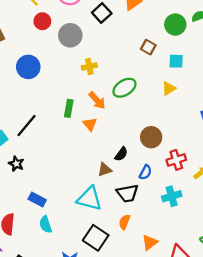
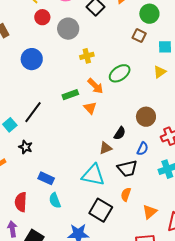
green circle: (175, 25) -> (149, 14), moved
green rectangle: (69, 108) -> (70, 95), turned 63

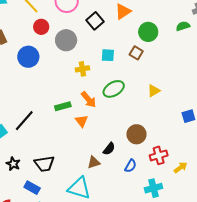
cyan square: (165, 47) -> (108, 55), moved
blue circle: (32, 59) -> (28, 57), moved
black star: (26, 147) -> (13, 164), moved
black trapezoid: (127, 168) -> (44, 164), moved

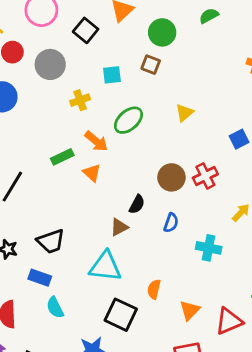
red cross: (159, 155) -> (205, 176), moved
cyan cross: (154, 188) -> (209, 248), turned 36

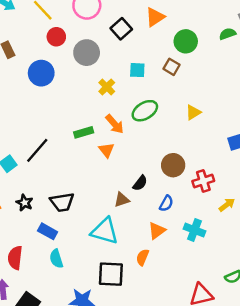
yellow cross: (80, 100) -> (107, 87), turned -35
red cross: (205, 176) -> (203, 181), moved
orange triangle: (190, 310) -> (157, 231), moved
black square: (121, 315) -> (111, 274), turned -32

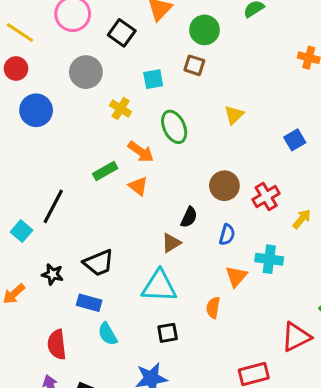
red circle: (56, 37) -> (16, 69), moved
green ellipse: (145, 111) -> (174, 127), turned -70
orange triangle: (157, 231) -> (236, 276), moved
black square: (111, 274) -> (168, 333), moved, size x0.6

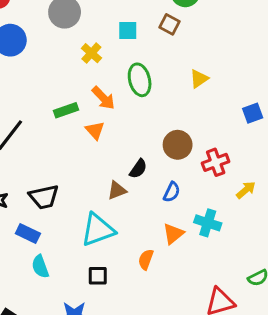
cyan triangle: (159, 286) -> (98, 230), turned -33

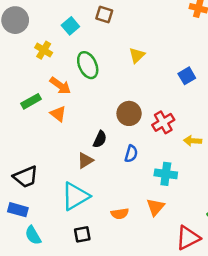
cyan square: (128, 31) -> (70, 26), turned -30
yellow arrow: (246, 190) -> (193, 141), turned -126
orange triangle: (173, 234) -> (156, 207), moved
orange semicircle: (146, 259) -> (120, 214), turned -108

